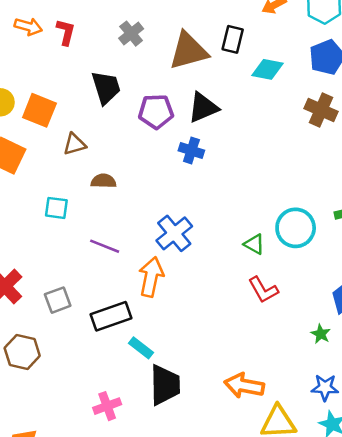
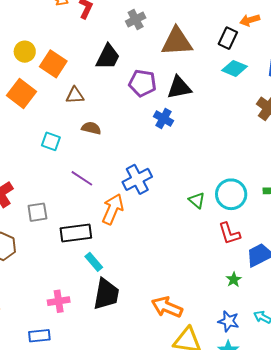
black rectangle: (233, 39) -> (228, 38), moved
black trapezoid: (106, 87) -> (108, 57), turned 32
red L-shape: (263, 290) -> (229, 233), moved

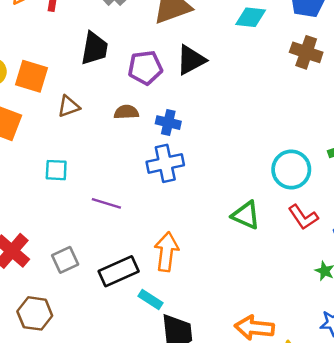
blue cross: (163, 119) -> (168, 123), moved
brown semicircle: (91, 128) -> (126, 112), moved
blue cross: (137, 179) -> (165, 163), moved, turned 32
green triangle: (197, 200) -> (246, 215), moved, size x1.4
orange arrow: (113, 209) -> (166, 252), moved

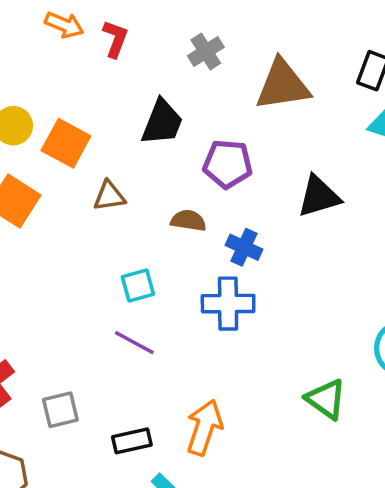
black triangle: (191, 60) -> (319, 196), moved
cyan square: (56, 170) -> (138, 286), moved, turned -30
black rectangle: (119, 271) -> (132, 441), size x0.7

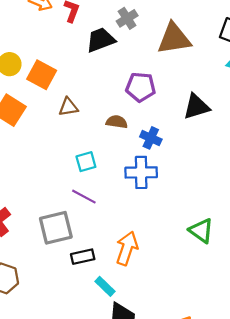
black trapezoid: (162, 122) -> (101, 40), moved, turned -132
gray square: (60, 410) -> (56, 228), moved, size x1.5

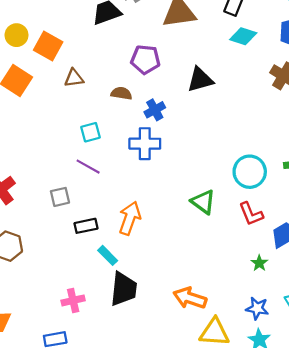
blue cross: (151, 138) -> (155, 110), turned 36
gray square: (56, 228) -> (60, 197), size x0.6

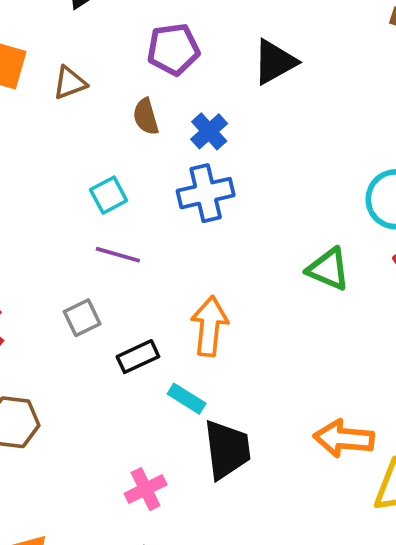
brown triangle: (74, 78) -> (70, 83), moved
brown semicircle: (121, 93) -> (146, 117), turned -102

